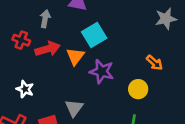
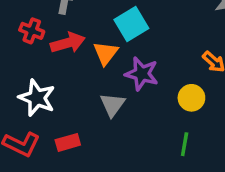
white star: (25, 89) -> (37, 98), size x1.5
gray triangle: (74, 108) -> (112, 105), moved

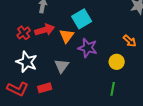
red cross: (32, 31) -> (24, 33), moved, turned 32
gray triangle: (112, 105) -> (62, 66), moved

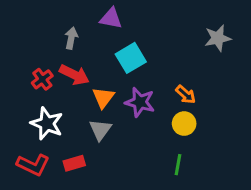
red arrow: (45, 30) -> (74, 75), turned 42
orange triangle: (67, 36) -> (103, 98), moved
orange arrow: (130, 41) -> (186, 95), moved

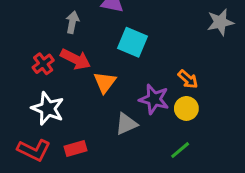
cyan square: (131, 58) -> (132, 42), turned -36
purple star: (140, 102) -> (154, 99), moved
gray triangle: (100, 130) -> (126, 124), moved, turned 30
green line: (178, 165) -> (180, 150), turned 40

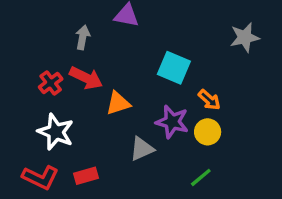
cyan square: (132, 42) -> (174, 68), moved
orange triangle: (105, 82) -> (118, 103), turned 35

